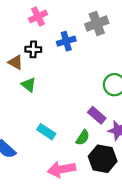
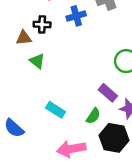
brown triangle: (16, 62) -> (24, 38), turned -35

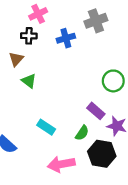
black cross: (42, 24) -> (29, 36), moved
brown triangle: (24, 38) -> (16, 59), turned -42

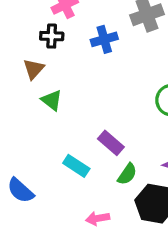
purple rectangle: (96, 111) -> (111, 143), moved
pink arrow: (61, 164) -> (98, 218), size x0.6

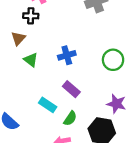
blue cross: (104, 39) -> (67, 55), moved
green semicircle: (127, 174) -> (70, 118), moved

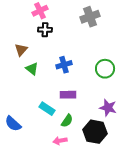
black cross: (31, 16) -> (45, 30), moved
purple rectangle: (71, 89) -> (68, 95), turned -42

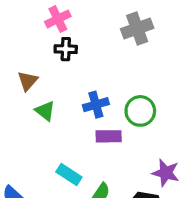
green circle: (105, 69) -> (140, 111), moved
purple rectangle: (68, 95) -> (109, 136), moved

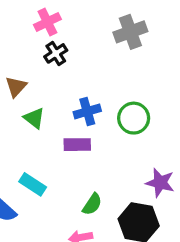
black cross: (66, 49) -> (56, 53), turned -35
purple rectangle: (109, 136) -> (77, 145), moved
cyan rectangle: (69, 174) -> (33, 184), moved

